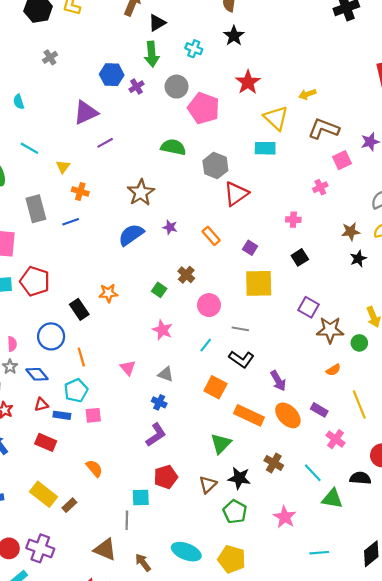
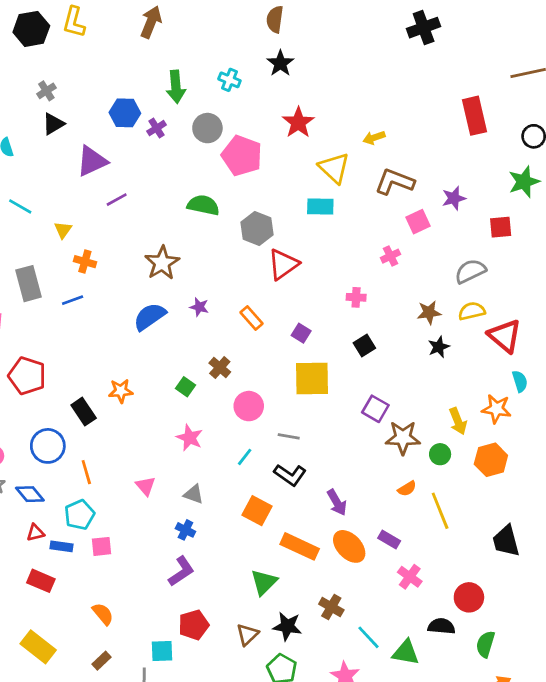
black triangle: (157, 23) -> (53, 124), moved
yellow line: (359, 405) -> (440, 511), moved
cyan line: (313, 473) -> (368, 637), moved
brown rectangle: (69, 505) -> (101, 661), moved

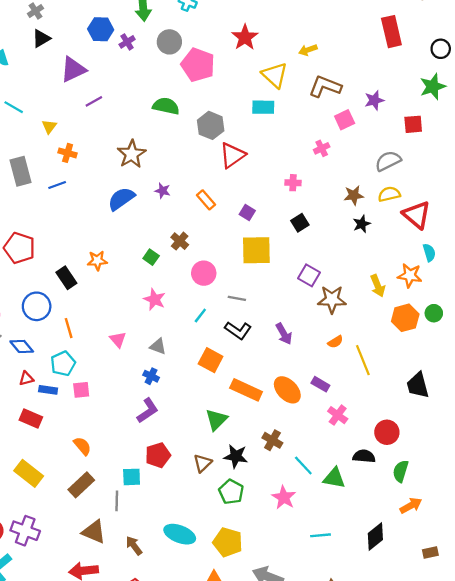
green circle: (440, 454) -> (434, 313), moved
purple arrow: (337, 502) -> (284, 334), moved
brown rectangle: (101, 661) -> (81, 485), size x1.6

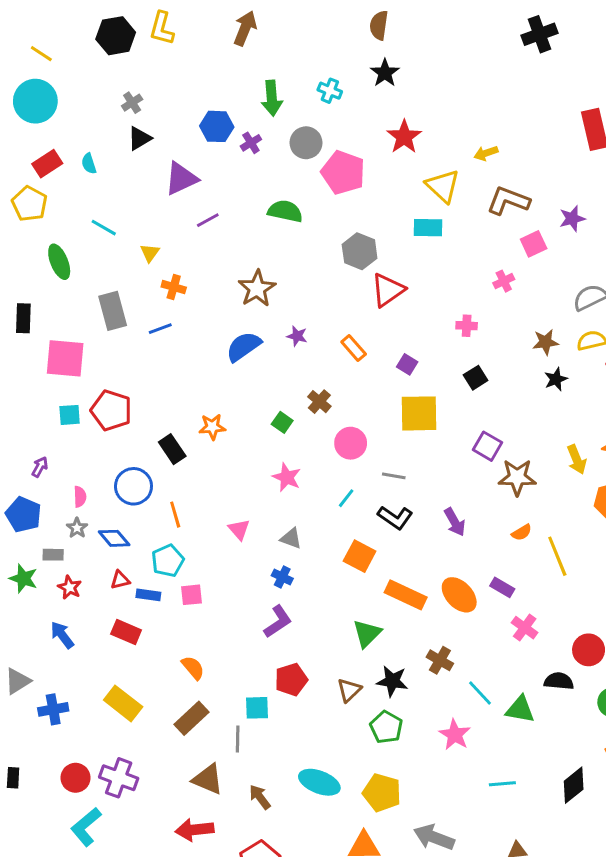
green semicircle: (166, 106) -> (285, 211), moved

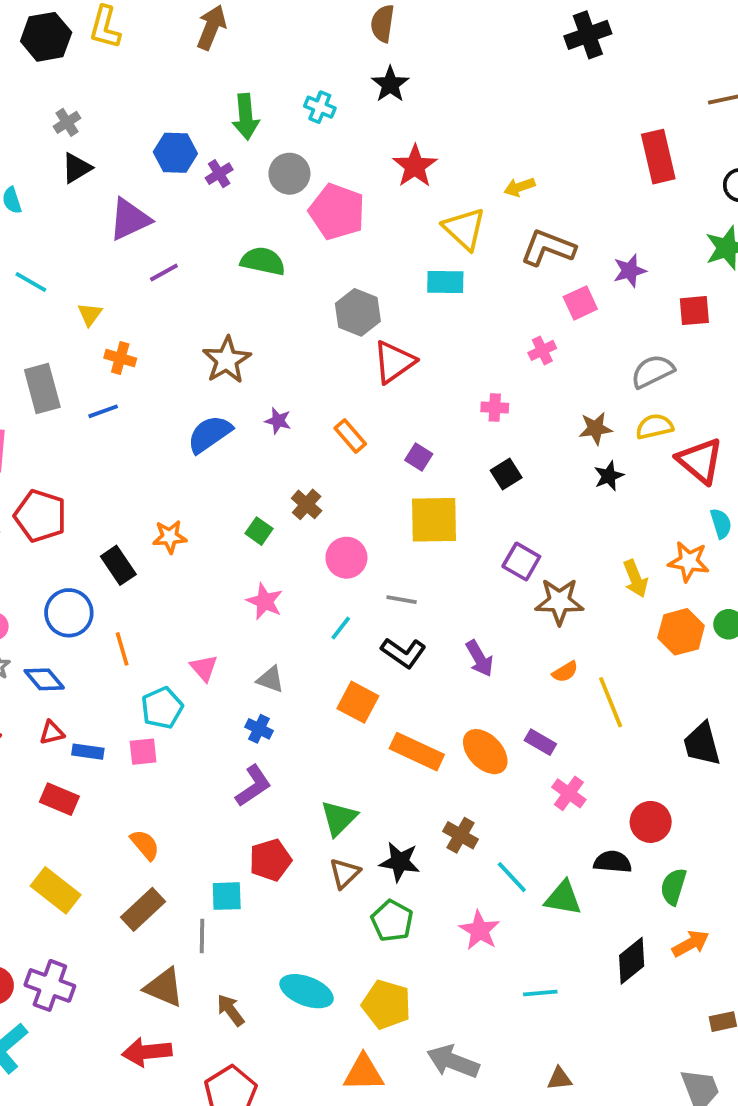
cyan pentagon: (168, 561) -> (162, 708), moved
green triangle: (367, 634) -> (339, 818), moved
black diamond: (574, 785) -> (632, 961), moved

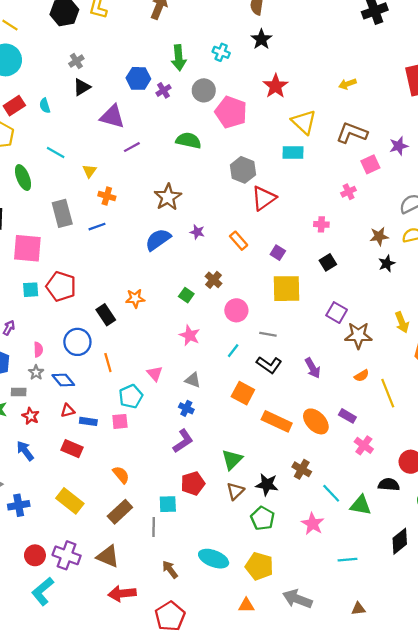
yellow arrow: (519, 187) -> (347, 84), moved
purple triangle: (130, 219) -> (112, 117), turned 40
brown triangle: (164, 987) -> (108, 556), moved
orange triangle: (364, 1073) -> (246, 605), size x0.7

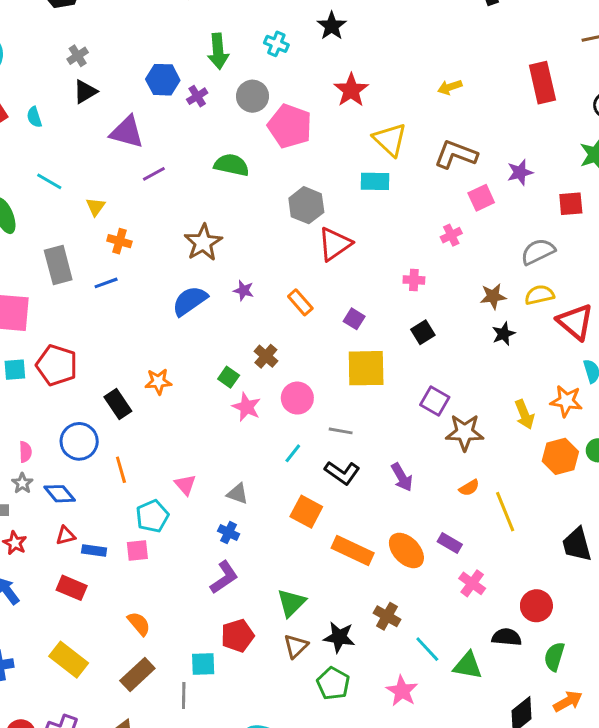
pink star: (190, 335) -> (247, 407), moved

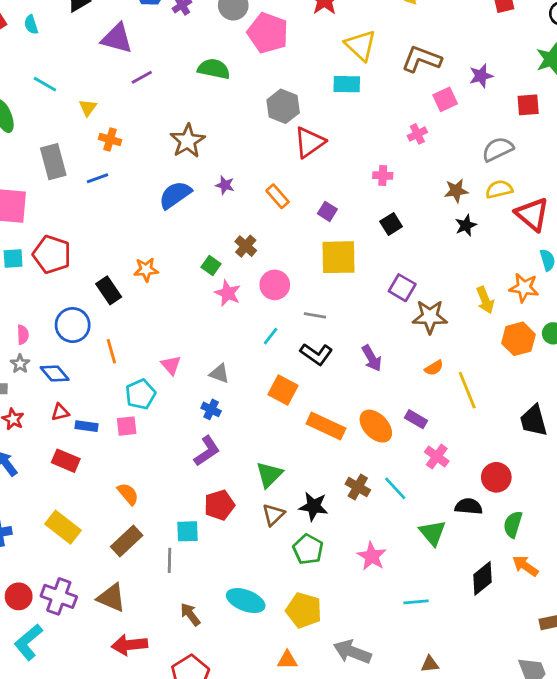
cyan line: (427, 649) -> (395, 488), moved
green triangle: (468, 666) -> (433, 533), turned 40
orange arrow: (568, 701) -> (525, 566), turned -116

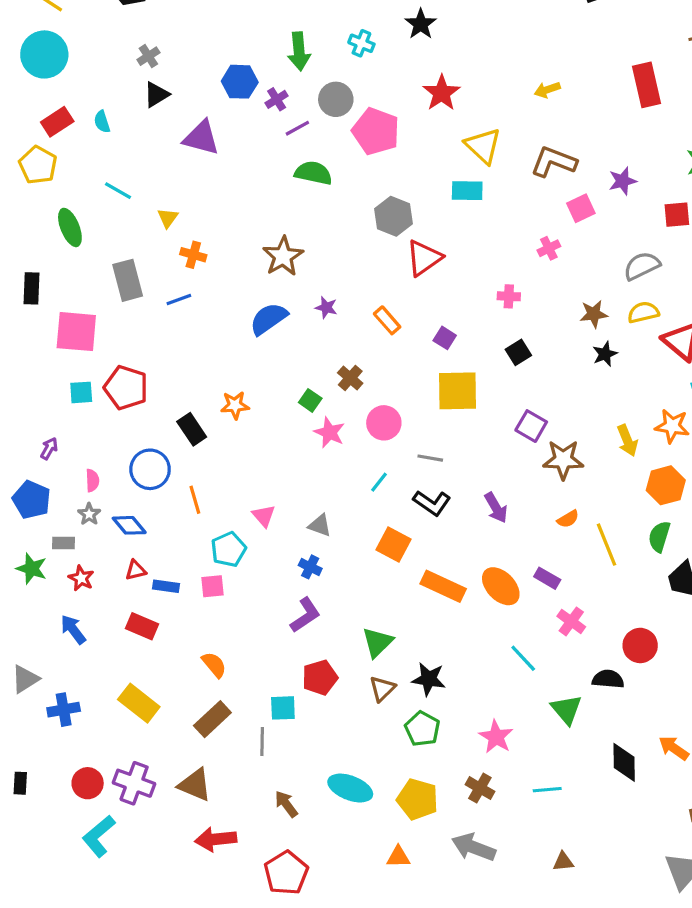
purple line: (142, 77) -> (297, 128), moved
brown cross: (358, 487) -> (480, 788), moved
green semicircle: (513, 524) -> (659, 537), moved
black diamond: (482, 578) -> (624, 762), turned -52

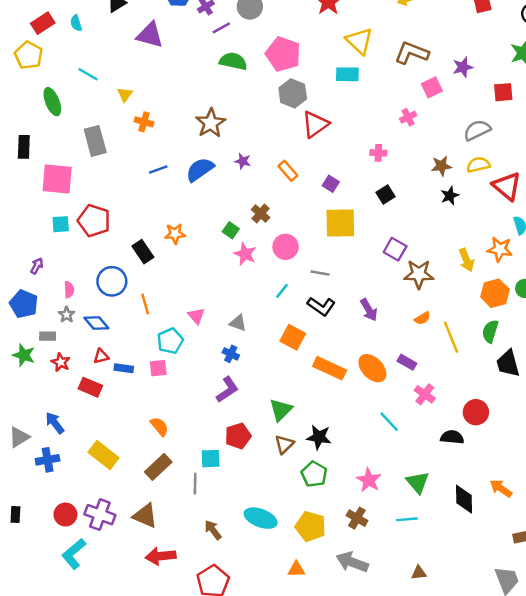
pink pentagon: (376, 131) -> (283, 54), moved
blue line: (179, 300) -> (158, 169), moved
red rectangle: (142, 626) -> (90, 387), moved
blue arrow: (73, 629) -> (55, 423), moved
green triangle: (566, 710) -> (418, 482), moved

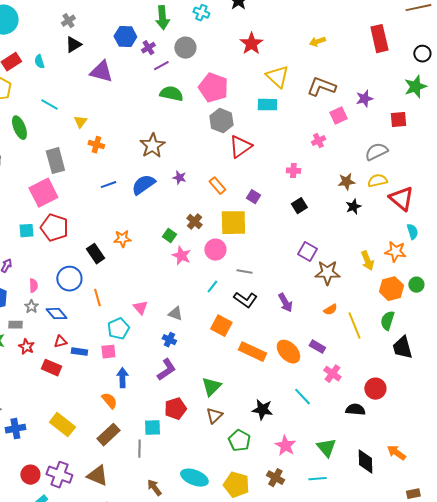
pink square: (57, 179) -> (43, 193), moved, turned -32
yellow square: (340, 223) -> (233, 223), moved
blue arrow: (55, 423) -> (122, 378), moved, turned 36
black star: (319, 437) -> (262, 410), moved

